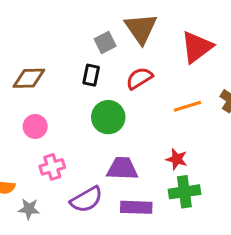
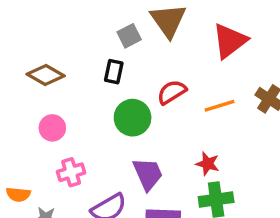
brown diamond: (29, 78) -> (46, 75), turned 32
red semicircle: (139, 78) -> (172, 92), moved
purple trapezoid: (122, 168) -> (148, 174), turned 64

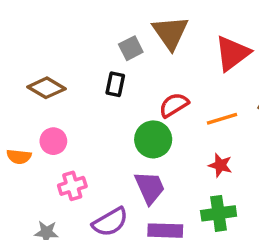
green circle: (133, 118) -> (153, 139), moved
red star: (208, 164) -> (220, 165), moved
orange semicircle: (18, 194) -> (19, 157), moved

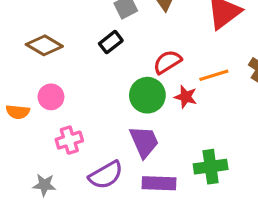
black rectangle: (115, 84) -> (111, 42), turned 40
red star: (220, 165) -> (186, 97), moved

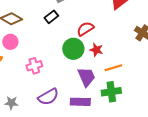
orange line: (214, 75) -> (113, 68), moved
pink circle: (51, 97) -> (10, 42), moved
pink cross: (69, 140) -> (34, 66), moved
purple trapezoid: (144, 142) -> (86, 77), moved

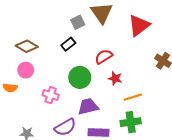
green circle: (73, 49) -> (80, 77), moved
pink cross: (34, 66) -> (51, 95), turned 35
purple trapezoid: (86, 77) -> (88, 106), moved, turned -80

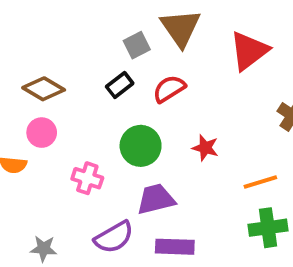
red semicircle: (104, 57) -> (169, 89), moved
orange line: (133, 97) -> (260, 182), moved
green cross: (131, 122) -> (268, 228), moved

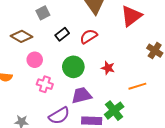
gray square: (137, 45) -> (43, 13), moved
pink circle: (42, 133) -> (35, 60), moved
green cross: (268, 228) -> (114, 111), moved, turned -30

